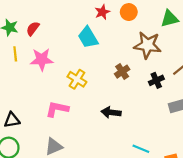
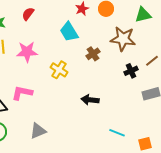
red semicircle: (33, 29) -> (28, 14), moved
brown cross: (122, 72) -> (93, 54), moved
pink L-shape: (57, 109) -> (22, 93), moved

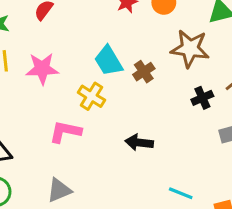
cyan trapezoid: (69, 32) -> (108, 61), moved
pink L-shape: (22, 93) -> (65, 132), moved

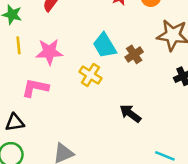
pink L-shape: (65, 132) -> (35, 88), moved
black arrow: (139, 142) -> (130, 113), turned 30

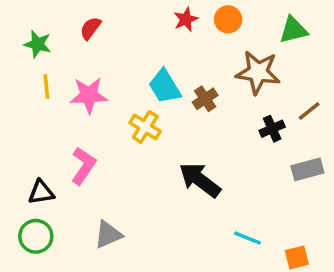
pink L-shape: (35, 88) -> (83, 166), moved, turned 112
black arrow: (130, 113) -> (200, 180), size x1.4

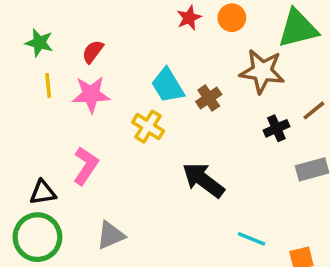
red semicircle: (90, 28) -> (93, 52), moved
green triangle: (293, 30) -> (298, 28), size x1.4
green circle: (36, 236) -> (37, 237), size x1.4

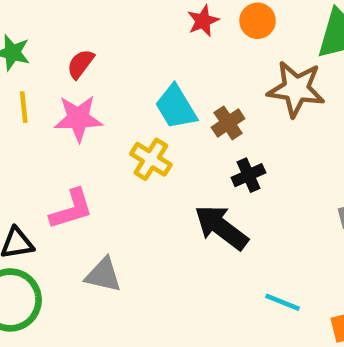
black cross: (276, 128) -> (248, 175), moved
pink L-shape: (86, 166) -> (71, 209), turned 39
gray triangle: (111, 235) -> (103, 275), moved, turned 36

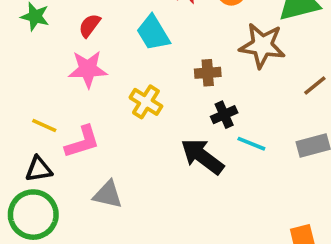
yellow line: (24, 107) -> (44, 125), moved, turned -60
cyan trapezoid: (176, 107) -> (153, 33), moved
brown cross: (228, 123) -> (208, 73), turned 30
cyan line: (283, 302) -> (251, 144), moved

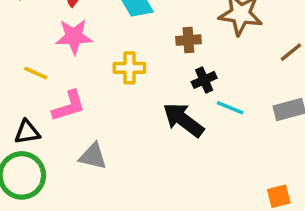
yellow cross: (146, 102) -> (129, 68), turned -32
yellow line: (44, 125) -> (36, 73), moved

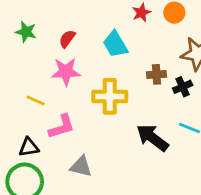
yellow cross: (129, 68) -> (110, 96), size x1.4
black cross: (204, 80) -> (183, 87), moved

